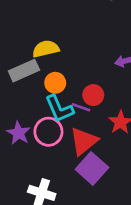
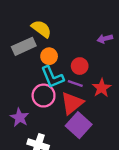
yellow semicircle: (46, 49) -> (41, 29), turned 50
purple line: (81, 107) -> (75, 84), moved
purple star: (19, 133) -> (19, 117), moved

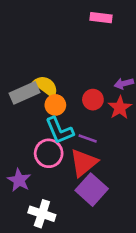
yellow semicircle: (41, 29) -> (46, 86), moved
red circle: (80, 66) -> (93, 100), moved
red star: (102, 88) -> (120, 108), moved

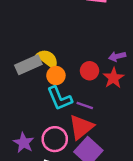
pink circle: (49, 153) -> (55, 139), moved

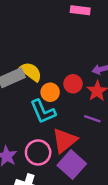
orange circle: (56, 76) -> (50, 92), moved
purple line: (85, 106) -> (92, 119), moved

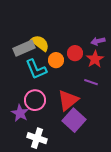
cyan L-shape: (43, 112) -> (36, 69), moved
pink circle: (38, 152) -> (35, 100), moved

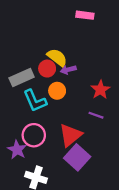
purple arrow: (98, 41) -> (68, 70), moved
yellow semicircle: (40, 43) -> (57, 57), moved
red circle: (75, 53) -> (47, 69), moved

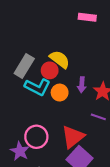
purple arrow: (68, 70) -> (82, 85), moved, turned -72
gray rectangle: (22, 77) -> (24, 66), moved, turned -35
cyan L-shape: (35, 101) -> (37, 87), moved, turned -40

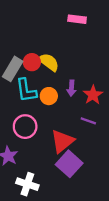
red circle: (50, 70) -> (32, 62), moved
cyan L-shape: (37, 87) -> (26, 90), turned 55
pink circle: (36, 137) -> (25, 127), moved

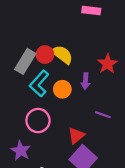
cyan L-shape: (26, 90) -> (39, 83), turned 50
red star: (93, 95) -> (107, 64), moved
red triangle: (62, 141) -> (76, 136), size x0.7

